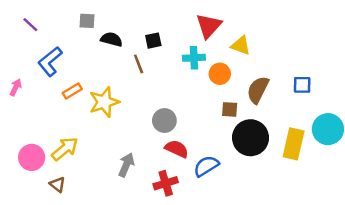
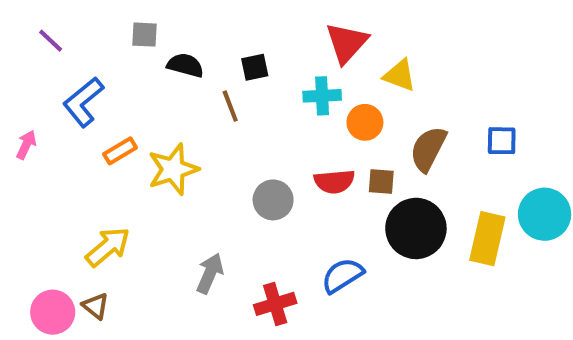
red semicircle: (177, 149) -> (334, 182), moved, turned 150
pink circle: (32, 157) -> (53, 312), moved

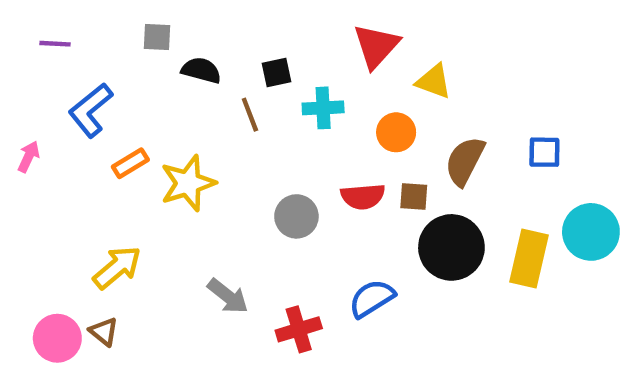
purple line: (51, 41) -> (55, 44), turned -40
cyan cross: (322, 96) -> (323, 108), moved
gray arrow: (210, 273) -> (228, 296), turned 105

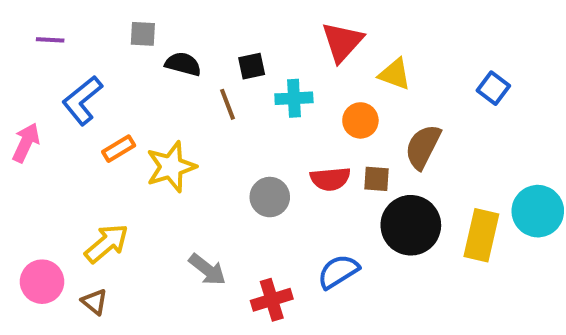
blue square: (544, 152) -> (493, 88), moved, turned 36
pink arrow: (29, 157) -> (26, 143), size x1.4
pink circle: (57, 338) -> (42, 282), moved

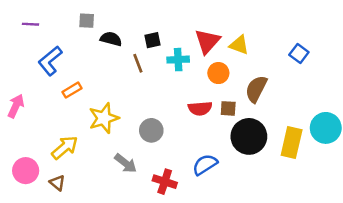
red triangle: (342, 42) -> (207, 41), moved
pink arrow: (26, 143) -> (16, 106), moved
yellow star: (171, 167) -> (104, 118), moved
gray circle: (270, 197) -> (151, 130), moved
red cross: (272, 300) -> (165, 182), turned 35

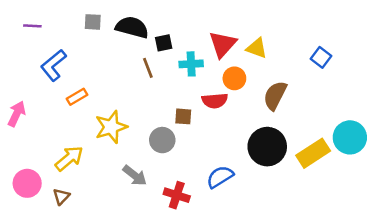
black semicircle: (111, 39) -> (132, 27), moved, size x1.4
red semicircle: (200, 108) -> (215, 101), moved
brown square: (228, 108) -> (183, 116), moved
yellow rectangle: (292, 143) -> (313, 153), turned 44
brown triangle: (57, 183) -> (61, 196), turned 35

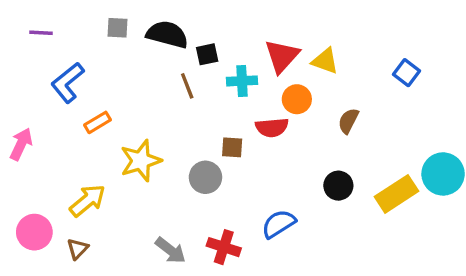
brown semicircle: (275, 95) -> (348, 121), size x0.7
black circle: (267, 147) -> (338, 186), size x0.6
gray arrow: (135, 175) -> (171, 250), moved

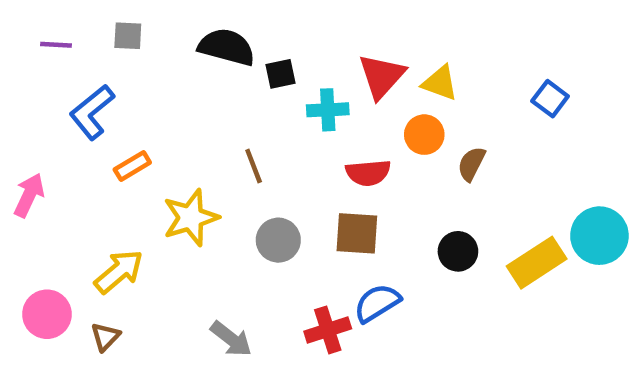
gray square: (117, 28) -> (128, 36), moved
brown line: (187, 86) -> (254, 166), moved
orange circle: (297, 99) -> (424, 135), moved
brown square: (232, 147) -> (357, 233), moved, size x1.5
red cross: (224, 247) -> (328, 330), moved, turned -36

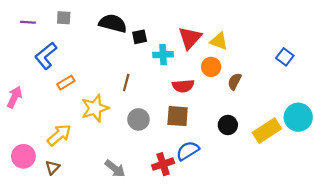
blue square: (550, 99) -> (285, 57), moved
brown line: (254, 166) -> (126, 83), turned 36

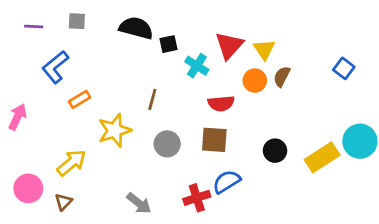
yellow triangle: (219, 41) -> (264, 50), turned 36
cyan cross: (163, 55) -> (197, 66), turned 36
brown semicircle: (235, 81) -> (282, 76), moved

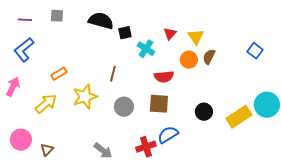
red triangle: (229, 45) -> (170, 34), size x0.6
blue L-shape: (55, 67) -> (24, 50), moved
yellow arrow: (71, 163) -> (46, 104), moved

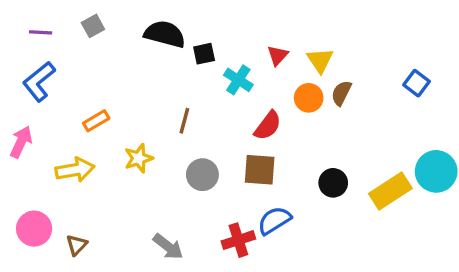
gray square: (57, 16) -> (93, 26), turned -32
red semicircle: (164, 77) -> (268, 126), turned -48
yellow star: (85, 97) -> (139, 158), size x0.7
yellow arrow: (46, 104) -> (75, 170), turned 30

